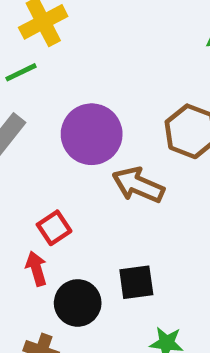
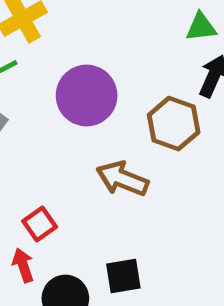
purple circle: (92, 134) -> (87, 95), moved

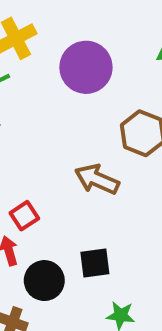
purple circle: (87, 95) -> (86, 67), moved

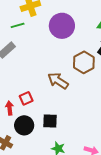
red square: (24, 216) -> (26, 98), moved

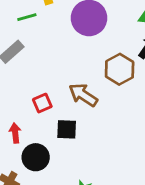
red square: (26, 98) -> (42, 103), moved
black square: (50, 121) -> (67, 129), moved

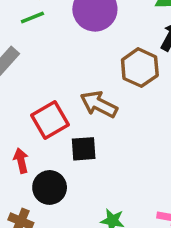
green line: (27, 17) -> (32, 17), moved
red square: (42, 103) -> (50, 120), size x1.5

